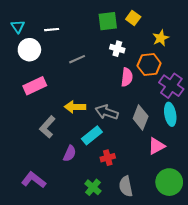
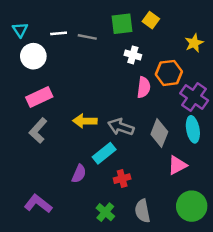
yellow star: (161, 38) -> (194, 43), moved
gray line: (77, 59) -> (87, 37), moved, turned 35
gray L-shape: (47, 127) -> (38, 131), moved

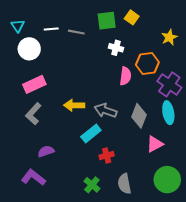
purple semicircle: (79, 174) -> (46, 151), moved, turned -133

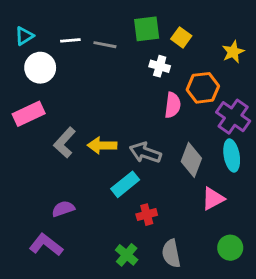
yellow square: (132, 17) -> (181, 37), moved
cyan triangle: (18, 26) -> (24, 36), turned 32
pink rectangle: (34, 84) -> (29, 114), moved
gray L-shape: (33, 114) -> (65, 143), moved
green circle: (167, 180) -> (230, 248), size x0.7

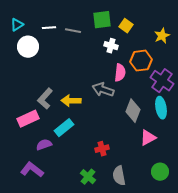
pink rectangle: (29, 114) -> (28, 119), moved
gray arrow: (145, 153) -> (103, 90), moved
cyan rectangle: (125, 184) -> (64, 128), moved

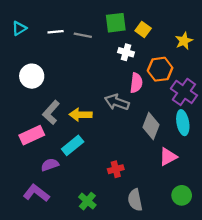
white circle: (28, 47) -> (32, 76), moved
green cross: (88, 177) -> (87, 201), moved

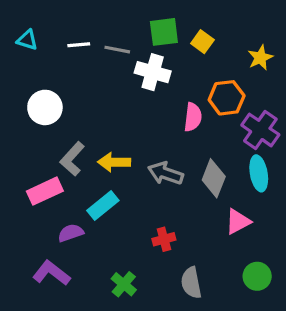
cyan triangle: (19, 28) -> (27, 40), turned 49
white cross: (126, 52) -> (153, 72), moved, size x1.5
gray arrow: (117, 102) -> (166, 173), moved

